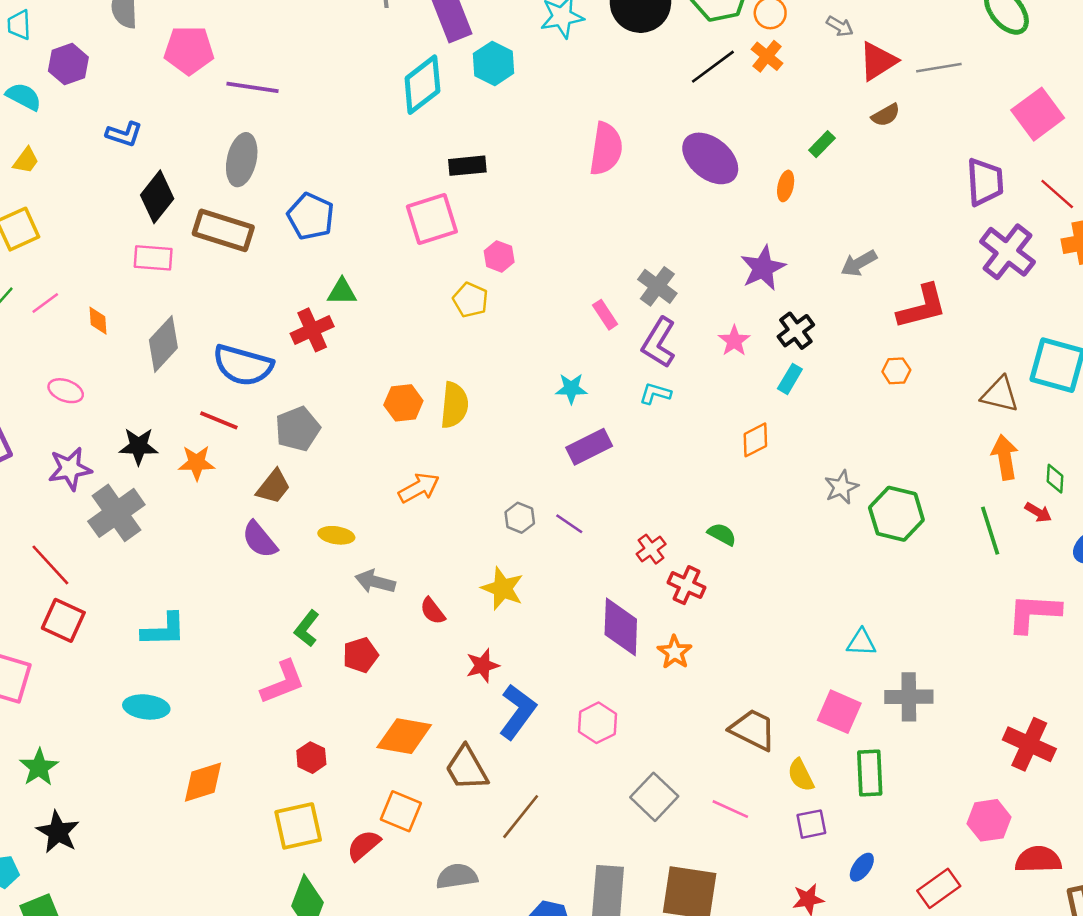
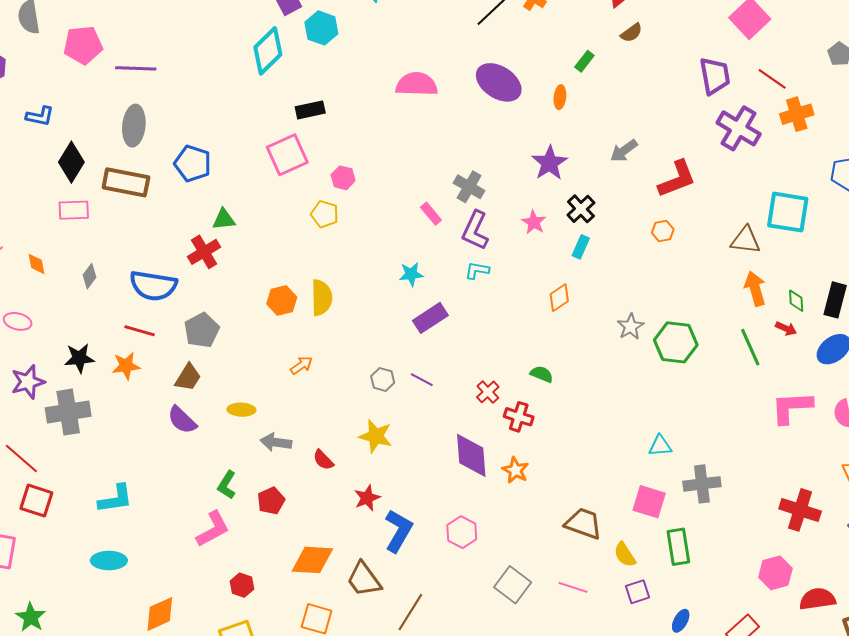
pink semicircle: (606, 149) -> (417, 84), turned -90
gray diamond: (163, 344) -> (90, 276), size x0.6
orange arrow: (419, 488) -> (301, 365), size x0.7
gray cross: (116, 513) -> (68, 412), turned 33

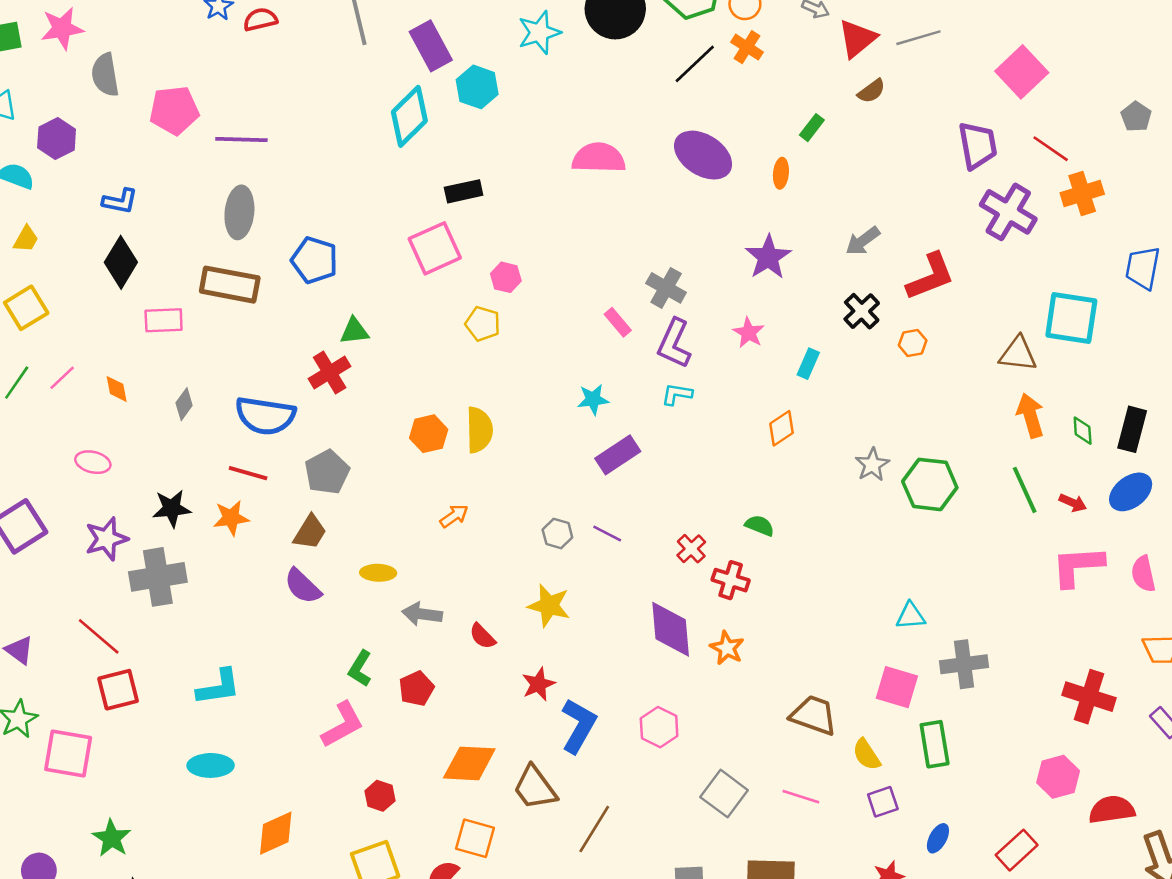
black diamond: (71, 162) -> (121, 262), moved
black cross: (581, 209) -> (862, 311), moved
red arrow: (786, 328) -> (1073, 503), moved
red square: (36, 501) -> (118, 690), turned -32

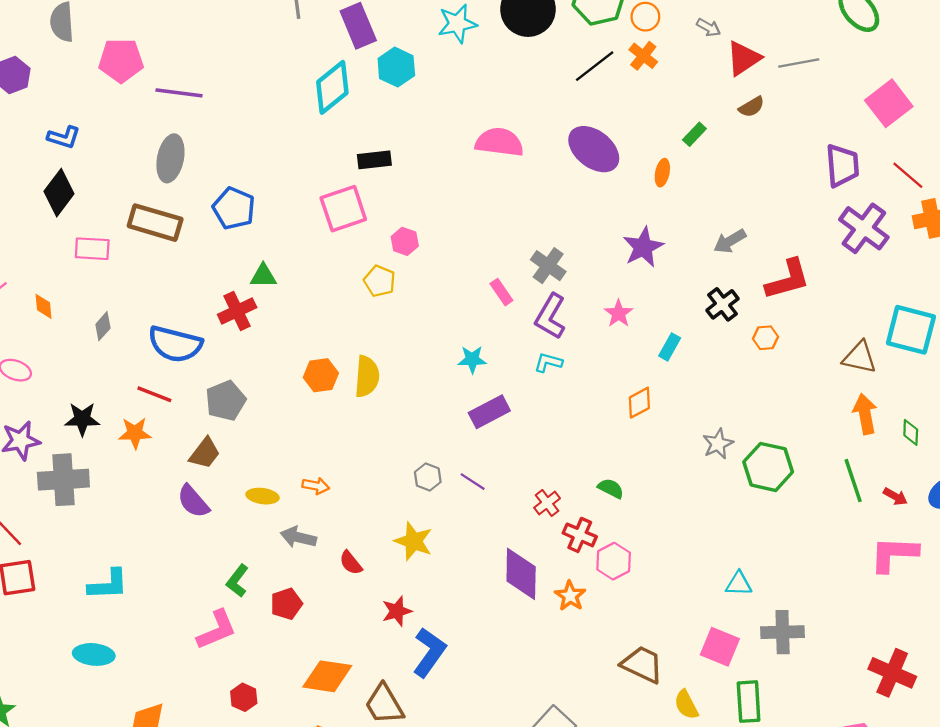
orange arrow: (454, 516) -> (316, 486), moved, turned 40
pink hexagon: (659, 727) -> (614, 561), moved

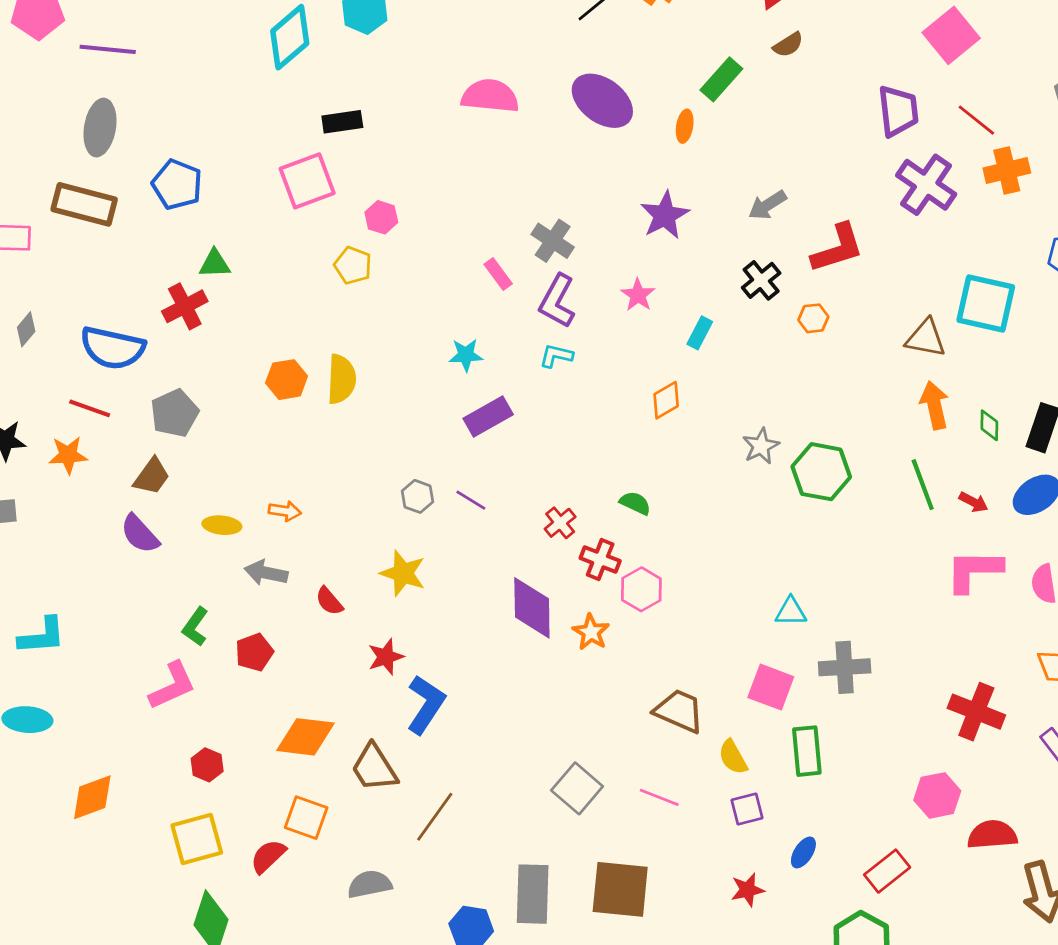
green rectangle: (694, 134) -> (721, 79), size x1.5

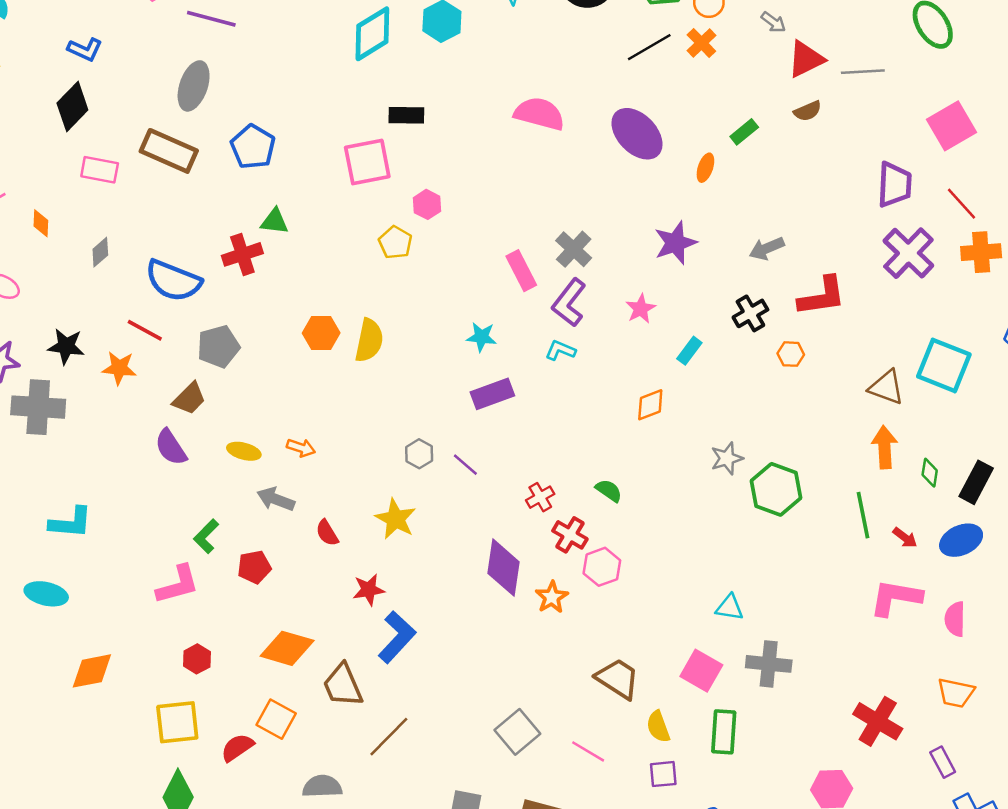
green rectangle: (721, 79) -> (744, 132), size x0.7
pink rectangle: (498, 274) -> (521, 271), size x1.4

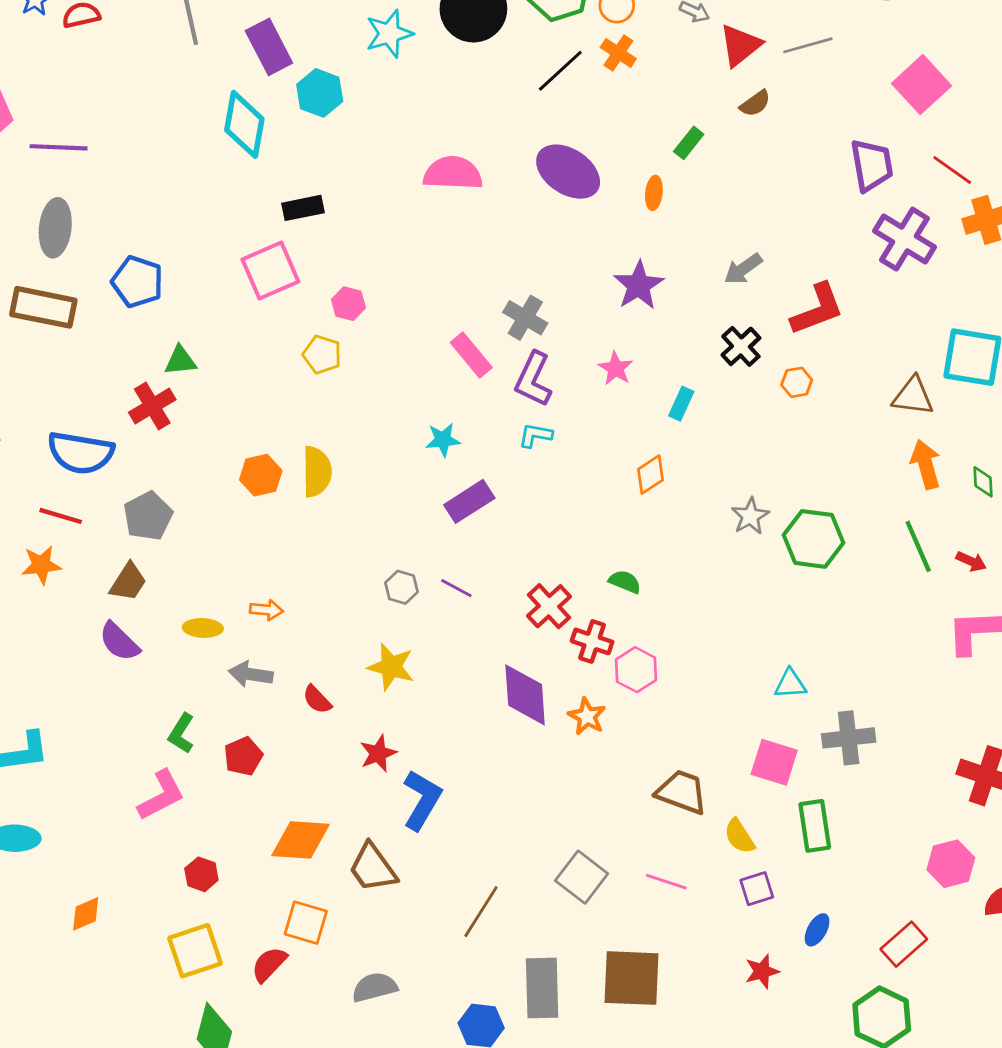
cyan diamond: (372, 34) -> (244, 124), turned -36
red cross: (540, 497) -> (549, 606), size x1.4
orange diamond: (92, 671) -> (86, 914), size x0.7
brown line: (389, 737) -> (481, 912), moved

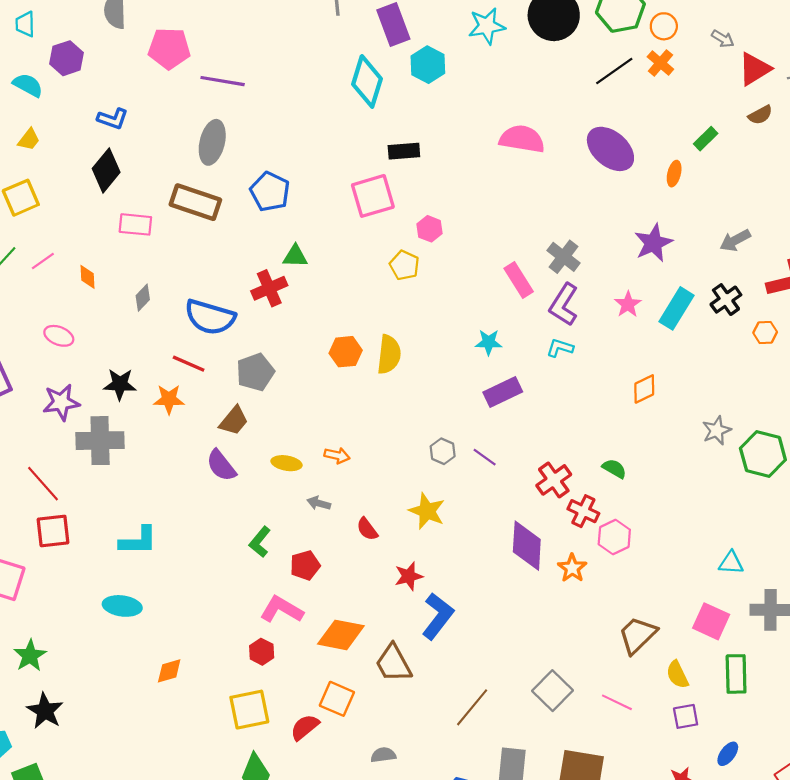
cyan rectangle: (681, 404) -> (676, 308), moved, size x1.6
gray arrow: (251, 674) -> (319, 503), size x0.7
brown trapezoid: (682, 792) -> (637, 635), turned -72
pink L-shape: (161, 795) -> (282, 610), moved, turned -129
gray semicircle: (375, 987) -> (383, 755), size x0.7

